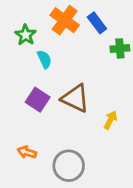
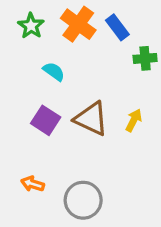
green star: (26, 35) -> (31, 26), moved
cyan semicircle: (44, 59) -> (54, 71), turned -30
yellow arrow: (110, 120) -> (134, 120), moved

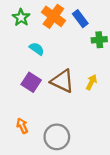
orange arrow: (33, 184) -> (22, 126), turned 48

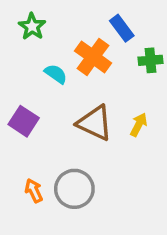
orange cross: (53, 16) -> (93, 57), moved
purple square: (31, 82) -> (24, 121), moved
gray circle: (57, 137) -> (74, 189), moved

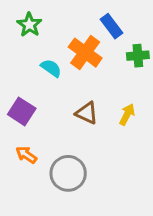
brown triangle: (95, 123) -> (87, 113), size x0.7
orange arrow: (34, 191) -> (26, 155), moved, turned -30

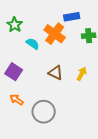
green star: (29, 25) -> (15, 25), moved
blue rectangle: (112, 26) -> (72, 17), turned -63

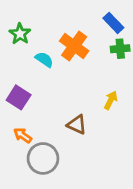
blue rectangle: (72, 17) -> (113, 23), moved, turned 56
brown triangle: (56, 73) -> (77, 125), moved
gray circle: (44, 112) -> (43, 158), moved

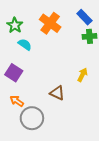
orange cross: (74, 46) -> (50, 23), moved
cyan semicircle: (44, 60) -> (25, 44), moved

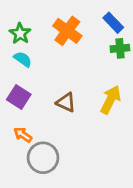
cyan semicircle: (25, 44) -> (23, 59), moved
yellow arrow: (82, 75) -> (111, 100), size x1.5
brown triangle: (57, 93) -> (66, 102), moved

